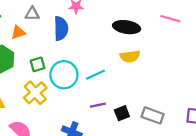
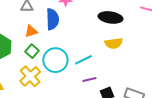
orange triangle: (18, 32) -> (31, 31), moved
green square: (38, 64) -> (32, 51), turned -32
purple line: (98, 105) -> (89, 80), moved

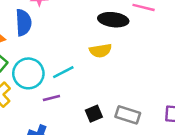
black ellipse: (110, 17) -> (113, 20), moved
purple line: (89, 80) -> (51, 98), moved

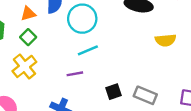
yellow semicircle: (100, 51) -> (165, 40), moved
cyan circle: (28, 73) -> (82, 19), moved

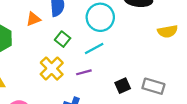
cyan circle: (82, 19) -> (100, 17), moved
green square: (28, 37) -> (63, 39), moved
yellow cross: (24, 66) -> (52, 69), moved

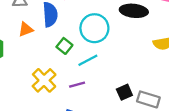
green square: (63, 39) -> (64, 46), moved
black square: (123, 86) -> (124, 92), moved

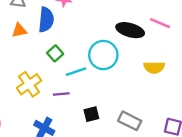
cyan circle: (94, 28) -> (103, 55), moved
black square: (124, 92) -> (91, 114), moved

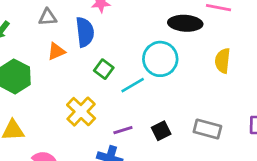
yellow semicircle: (154, 67) -> (223, 61), turned 108
purple line: (61, 94) -> (123, 130), moved

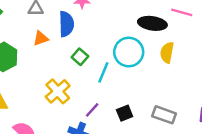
yellow semicircle: (223, 61) -> (167, 53), moved
cyan line: (133, 85) -> (103, 72), turned -42
purple line: (123, 130) -> (92, 110), turned -35

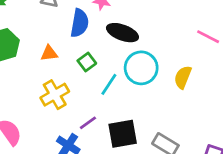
black ellipse: (152, 23) -> (122, 33), moved
orange triangle: (41, 38) -> (49, 53), moved
black square: (125, 113) -> (123, 134), size x1.6

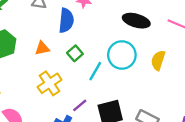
black ellipse: (122, 33) -> (136, 21), moved

